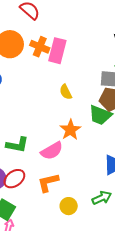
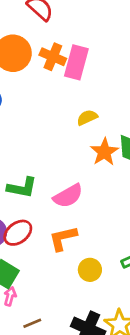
yellow semicircle: (66, 92) -> (87, 118), turned 91
orange star: (70, 130) -> (104, 152), moved

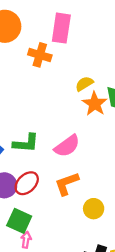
orange cross: (53, 57) -> (40, 55), moved
yellow semicircle: (87, 118) -> (84, 84), moved

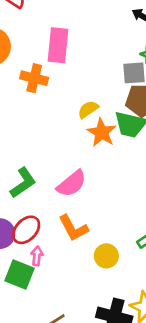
green L-shape: (26, 143) -> (23, 183), turned -36
orange L-shape: (67, 184) -> (73, 228), turned -96
pink arrow: (26, 240) -> (37, 256), moved

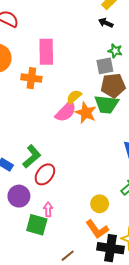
pink semicircle: (72, 184) -> (66, 112), moved
orange L-shape: (73, 228) -> (97, 229), moved
red ellipse: (26, 230) -> (45, 174), moved

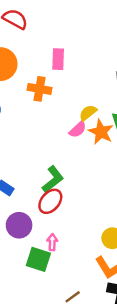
pink rectangle: (46, 52) -> (58, 59), size x0.7
pink semicircle: (66, 112) -> (78, 130), size x0.7
green L-shape: (32, 156) -> (53, 179), moved

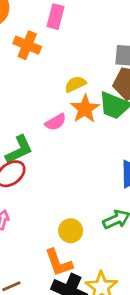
pink semicircle: (78, 130) -> (56, 122), moved

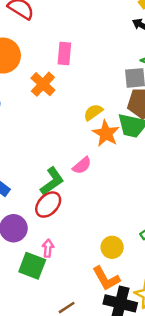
orange cross: (27, 45) -> (43, 84), turned 30
pink semicircle: (56, 122) -> (82, 166), moved

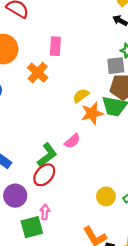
orange star: (106, 133) -> (92, 113), turned 30
yellow circle: (112, 247) -> (106, 196), moved
green square: (32, 266) -> (32, 227), turned -35

